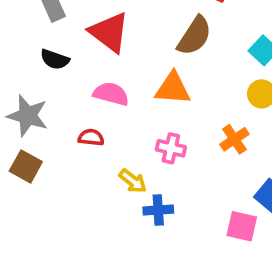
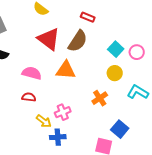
red triangle: (109, 32) -> (49, 39), moved
red semicircle: (91, 137) -> (29, 97), moved
pink cross: (171, 148) -> (63, 112), moved, turned -35

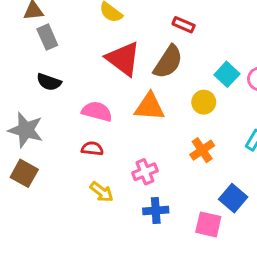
yellow circle: (115, 73) -> (204, 102), moved
yellow arrow: (44, 121) -> (102, 192), moved
blue cross: (58, 137) -> (156, 210), moved

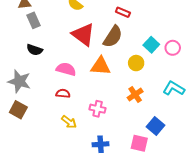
pink cross: (145, 172) -> (98, 109), turned 35
blue cross: (156, 210) -> (101, 144), moved

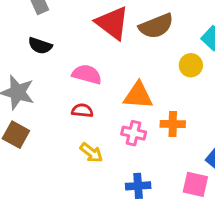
brown semicircle: (113, 37) -> (156, 26), turned 35
orange triangle: (101, 66) -> (138, 95), moved
orange cross: (135, 95) -> (173, 124), moved, turned 35

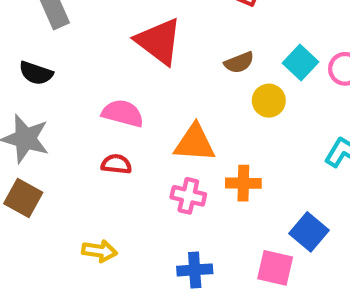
brown semicircle: (156, 26) -> (239, 62), moved, size x0.6
black semicircle: (40, 46) -> (36, 73), moved
yellow arrow: (91, 153) -> (99, 251), moved, turned -30

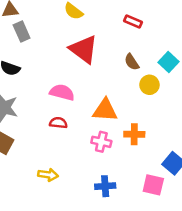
brown semicircle: (239, 62) -> (132, 62), turned 78

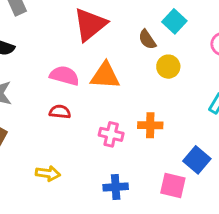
red triangle: (84, 49) -> (90, 24), turned 44
cyan square: (168, 62) -> (174, 21), moved
orange triangle: (105, 110) -> (105, 76), moved

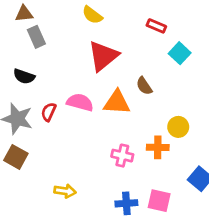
brown semicircle: (147, 39) -> (144, 86), moved
yellow circle: (168, 67) -> (178, 127), moved
red semicircle: (60, 112) -> (49, 112), moved, turned -72
pink square: (173, 185) -> (159, 201), moved

